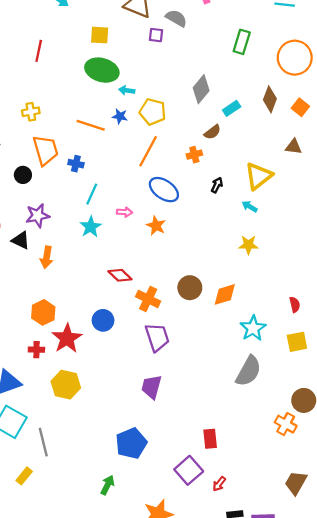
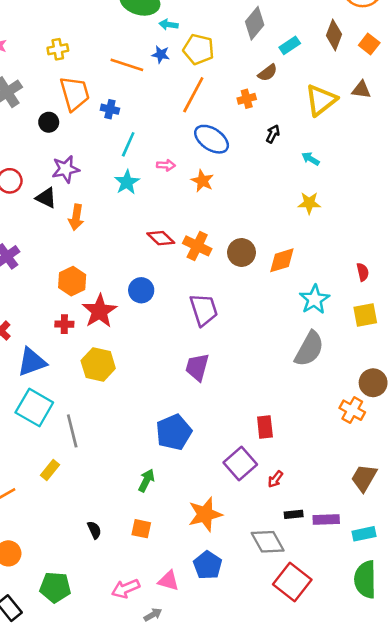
yellow triangle: (259, 176) -> (321, 100), moved
orange cross: (148, 299) -> (197, 246), moved

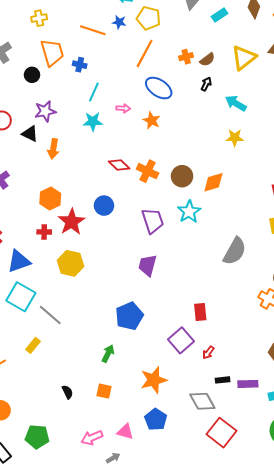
brown semicircle: (268, 73) -> (207, 60), moved
cyan arrow: (311, 159) -> (236, 103), size x1.5
cyan star: (127, 182) -> (93, 121), turned 30
cyan star: (314, 299) -> (189, 212), moved
gray line: (72, 431) -> (50, 315), turned -35

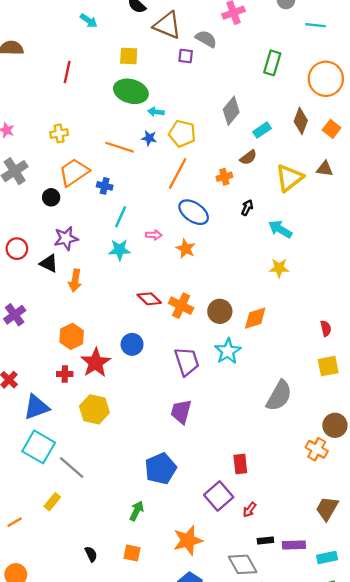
orange trapezoid: (52, 53) -> (74, 172), turned -108
brown semicircle: (207, 60) -> (248, 157), moved

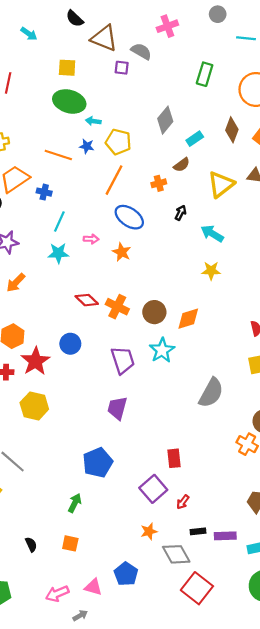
orange arrow: (75, 281) -> (16, 283), turned 35
orange star: (188, 540) -> (149, 531), moved, size x0.6

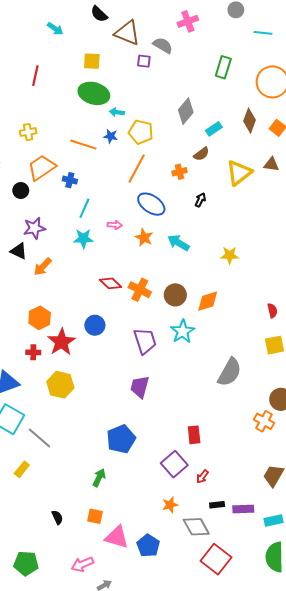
cyan arrow: (212, 234) -> (178, 243), moved
pink triangle: (93, 587) -> (117, 537), moved, size x1.4

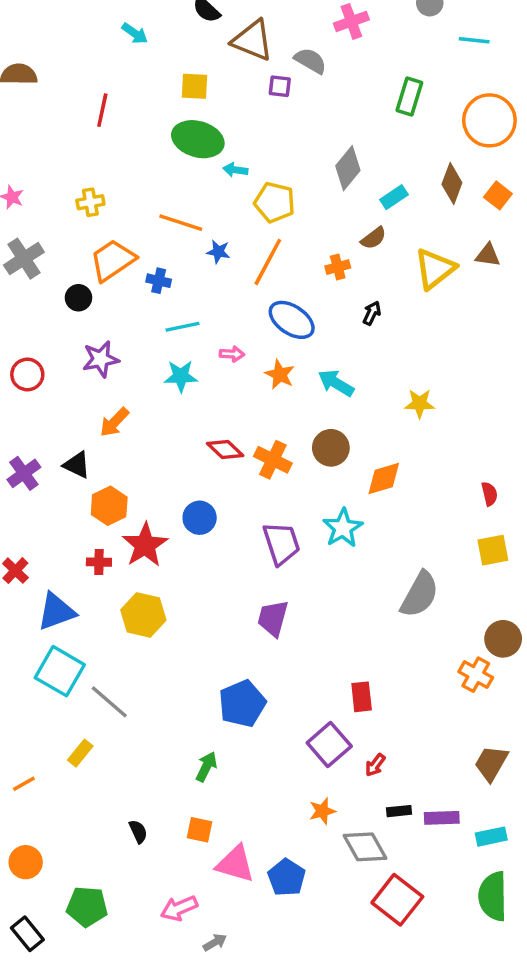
blue star: (111, 136) -> (218, 252), moved
cyan line: (84, 208) -> (182, 327), turned 54
black triangle: (19, 251) -> (77, 465), moved
brown circle: (175, 295) -> (331, 448), moved

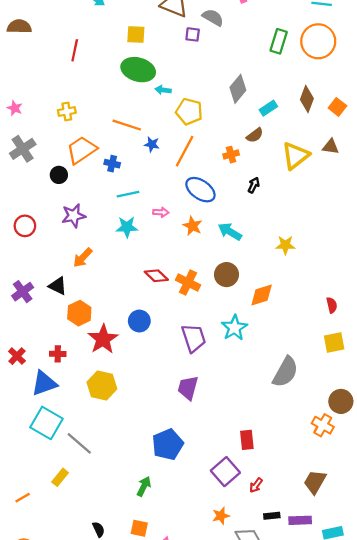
orange circle: (489, 120) -> (318, 41), moved
red cross: (99, 562) -> (58, 354), moved
brown trapezoid: (491, 763) -> (315, 482), moved

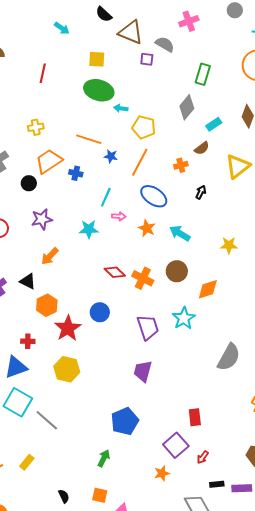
green rectangle: (279, 41) -> (203, 74), moved
cyan line: (128, 194) -> (106, 197), moved, turned -54
yellow rectangle: (60, 477) -> (27, 462), moved
orange star: (221, 516) -> (162, 473), moved

